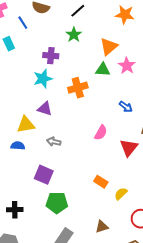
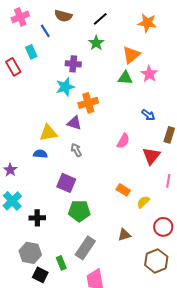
orange cross: (78, 88) -> (88, 103), moved
purple triangle: (45, 109) -> (74, 123), moved
gray arrow: (54, 142) -> (76, 150), turned 48

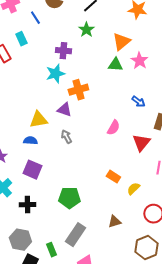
purple square: (66, 183) -> (32, 170), moved

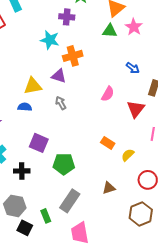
purple cross: (63, 51) -> (67, 17), moved
cyan star: (55, 74) -> (50, 40), turned 30
purple square: (32, 170) -> (39, 143), moved

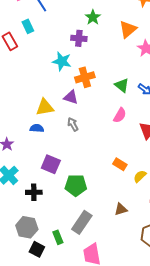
green triangle: (110, 31) -> (122, 85), moved, turned 35

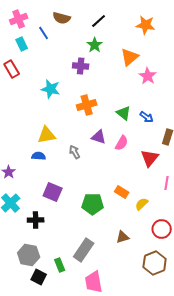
cyan rectangle: (28, 26) -> (22, 44), moved
cyan star: (62, 61) -> (51, 89), moved
purple triangle: (71, 97) -> (99, 137), moved
green pentagon: (76, 185) -> (93, 204), moved

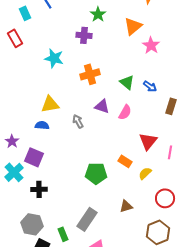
red triangle: (150, 158) -> (148, 141), moved
purple square: (53, 192) -> (34, 157), moved

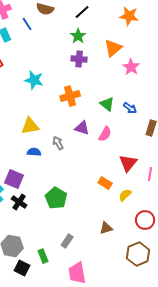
purple cross: (84, 35) -> (79, 59), moved
blue semicircle: (42, 125) -> (34, 152), moved
green pentagon: (96, 173) -> (56, 198), moved, turned 30
black cross: (39, 189) -> (19, 202), moved, turned 35
gray rectangle: (87, 219) -> (67, 241), size x0.6

